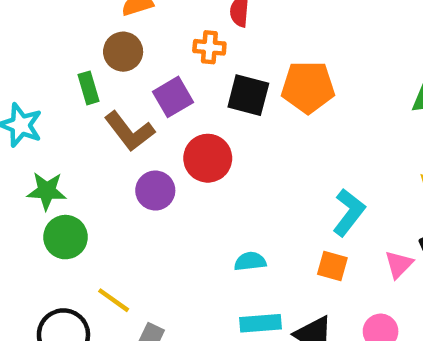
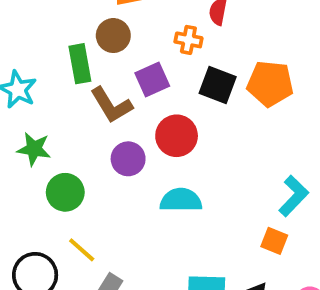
green rectangle: (88, 88) -> (80, 64), size x1.4
green circle: (66, 237) -> (65, 192), moved
cyan semicircle: (250, 261) -> (181, 200), moved, size x1.5

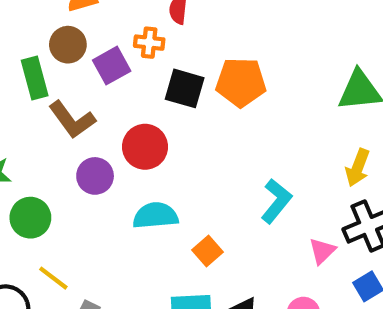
purple square: (152, 79) -> (112, 66), moved
orange square: (274, 241) -> (208, 251), moved, turned 32

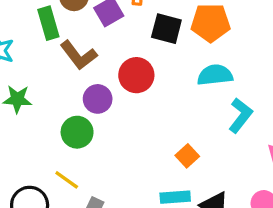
cyan semicircle: (155, 216) -> (215, 75), moved
green circle: (30, 218) -> (77, 132), moved

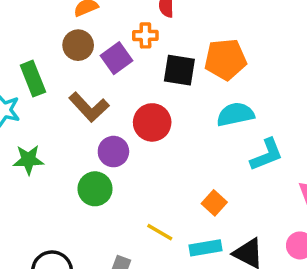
green rectangle: (48, 23) -> (33, 79), moved
cyan L-shape: (240, 115) -> (266, 155), turned 36
yellow line: (67, 180) -> (160, 232), moved

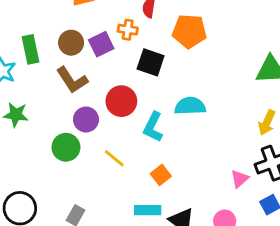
brown circle: (78, 45) -> (71, 43), moved
orange pentagon: (225, 59) -> (189, 31), moved
cyan L-shape: (266, 155) -> (153, 127), moved, turned 128
yellow line: (160, 232) -> (114, 158), moved

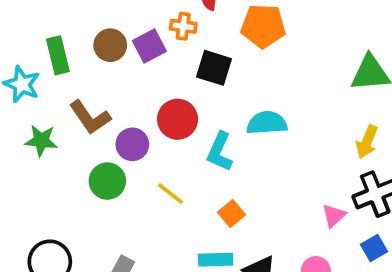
brown L-shape: (72, 80) -> (90, 117), moved

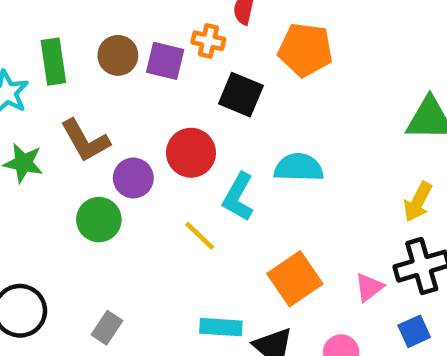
purple square: (149, 46) -> (165, 61), turned 36
yellow line: (170, 194) -> (200, 236), moved
orange square: (231, 213) -> (295, 279), moved, size x1.6

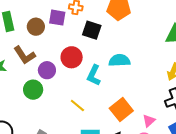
brown circle: (118, 55) -> (36, 27), moved
yellow line: (200, 236) -> (77, 106), moved
pink triangle: (369, 287) -> (149, 121), moved

